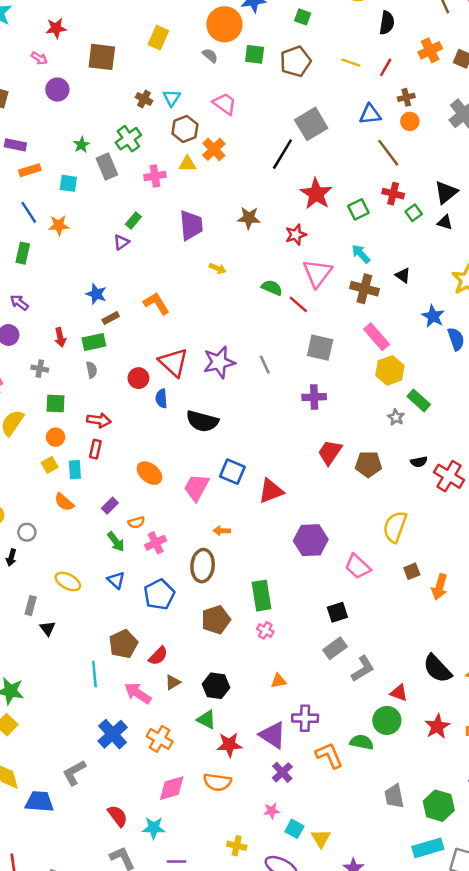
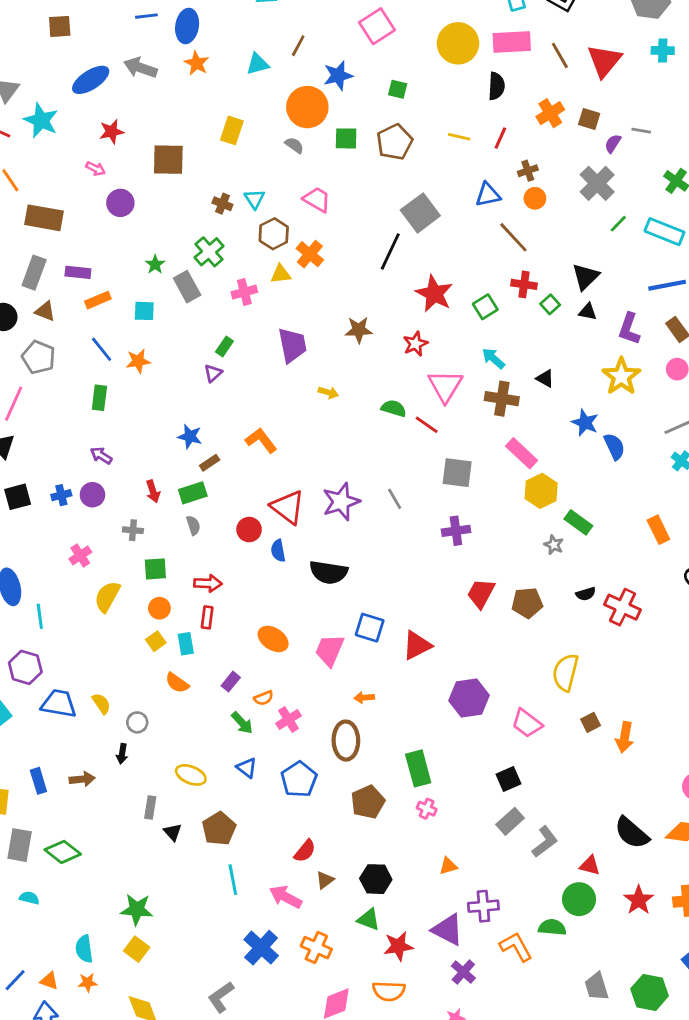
brown pentagon: (123, 644) -> (219, 829), moved

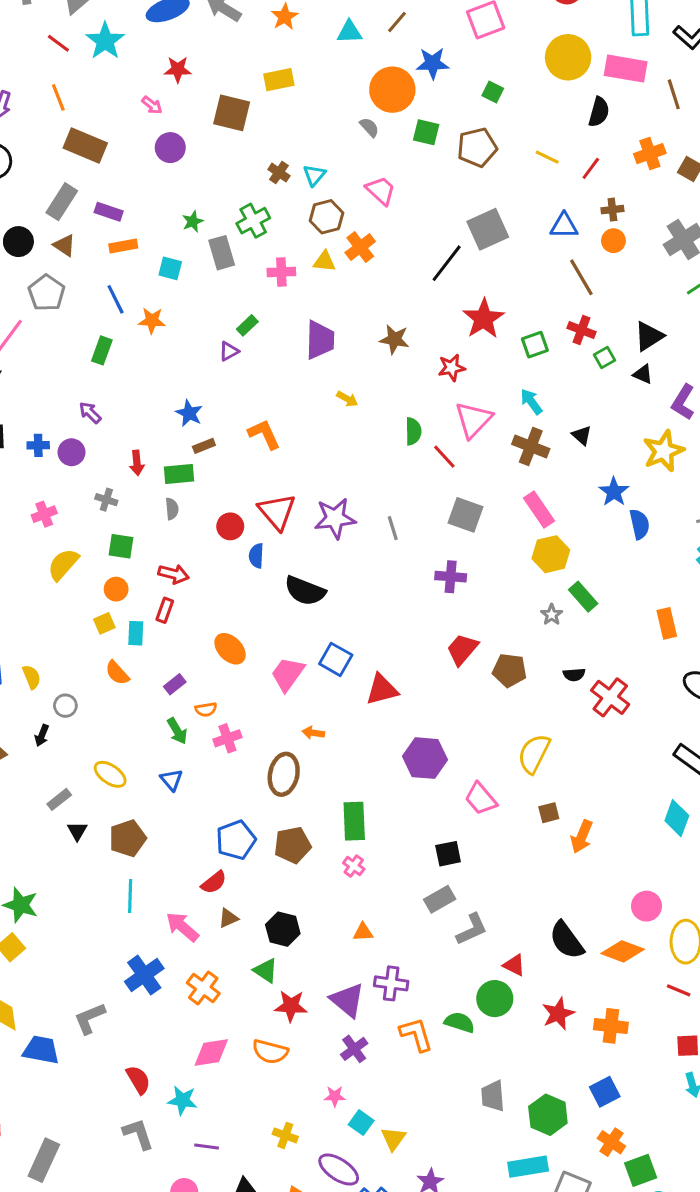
yellow rectangle: (232, 130) -> (279, 80), moved, turned 48
green semicircle: (394, 408) -> (413, 431), turned 60
blue pentagon: (299, 779) -> (236, 840), moved
gray rectangle: (150, 807) -> (59, 799), turned 30

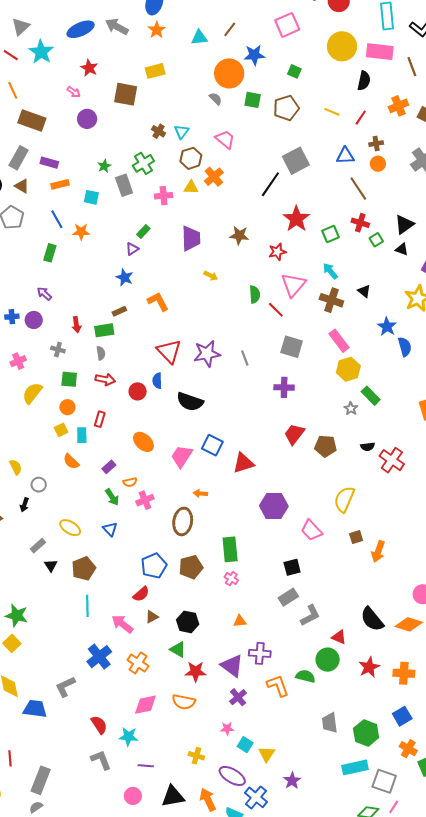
red star: (178, 69) -> (89, 68), turned 30
blue star: (189, 413) -> (124, 277), moved
red circle: (230, 526) -> (138, 391), moved
red arrow: (174, 574) -> (105, 379), moved

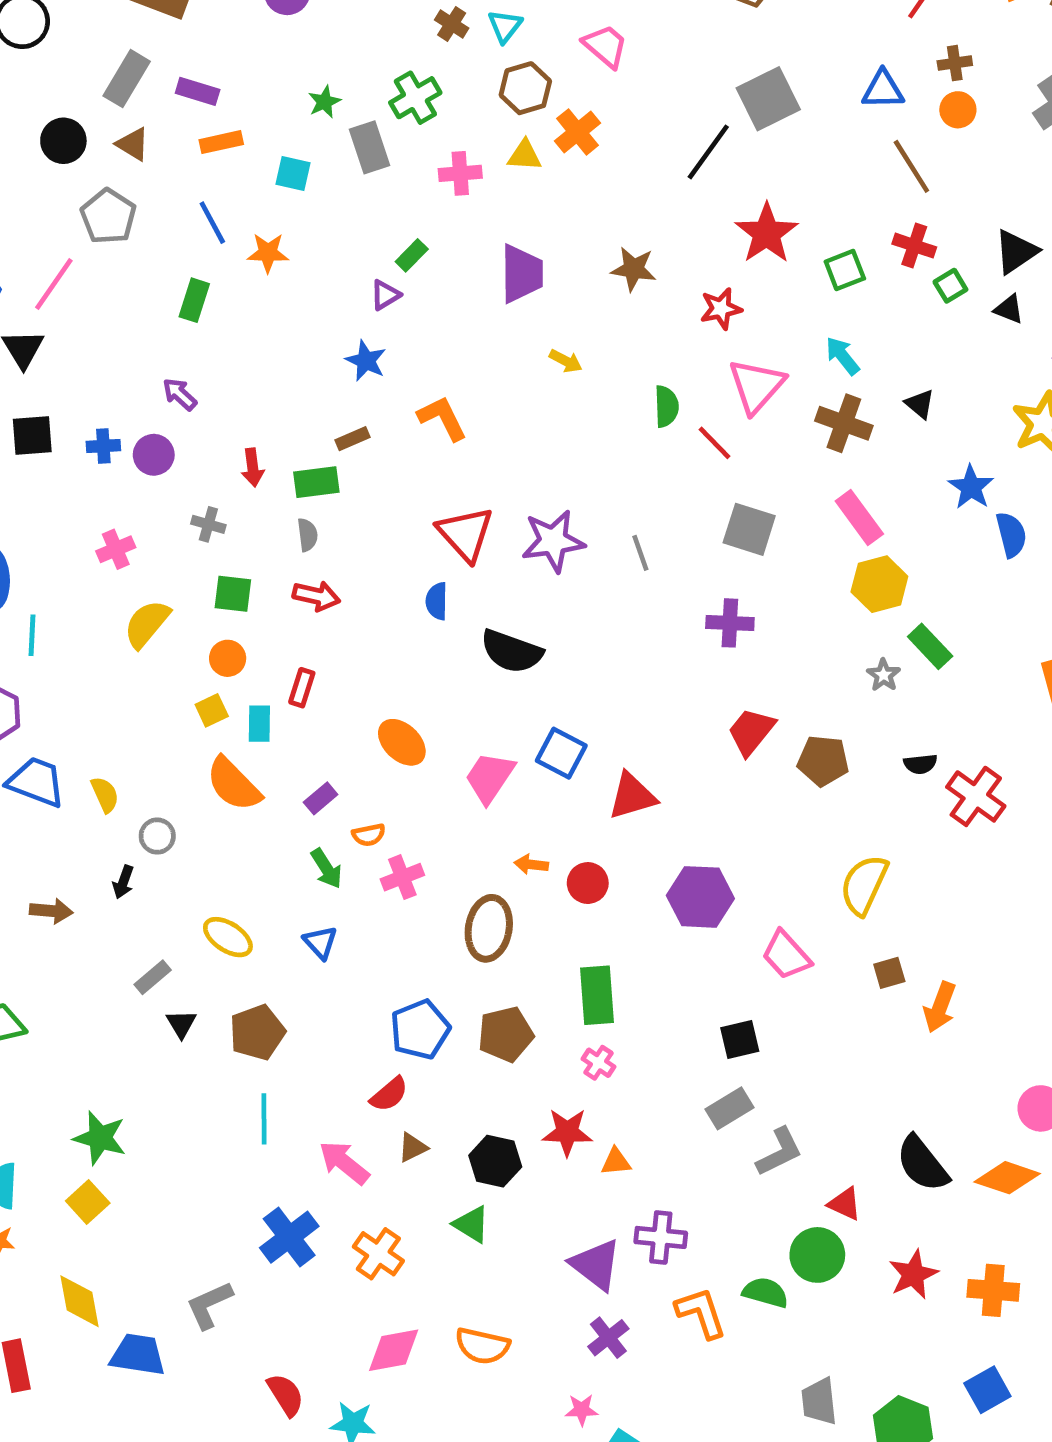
red circle: (138, 391) -> (588, 883), moved
orange semicircle: (71, 462) -> (233, 784), size x1.5
red star: (196, 672) -> (567, 1132), moved

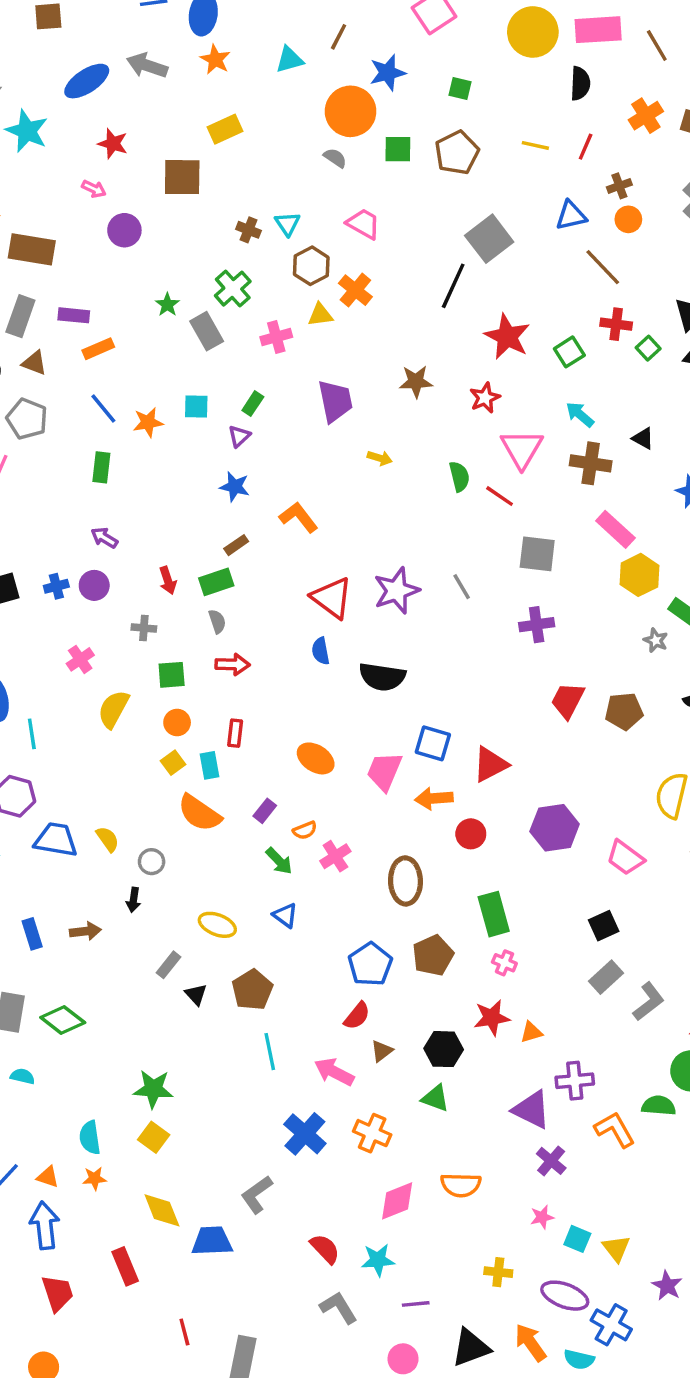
cyan square: (293, 174) -> (196, 407), moved
orange arrow: (531, 864) -> (434, 798), moved, size x1.5

